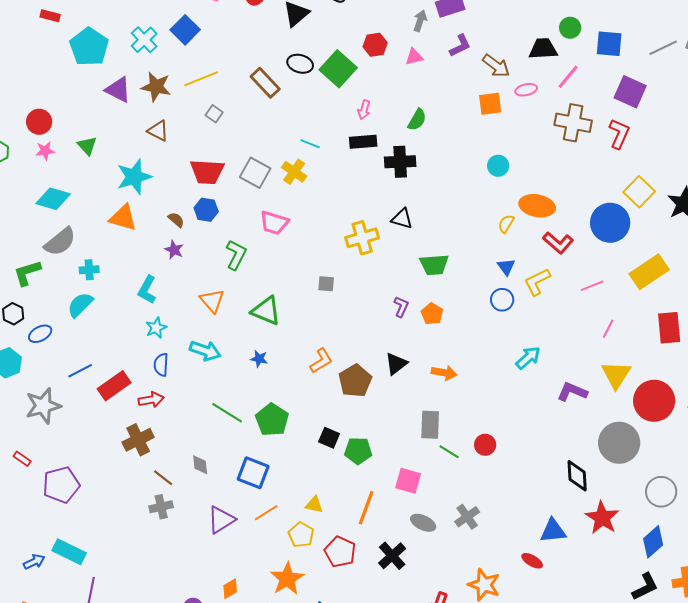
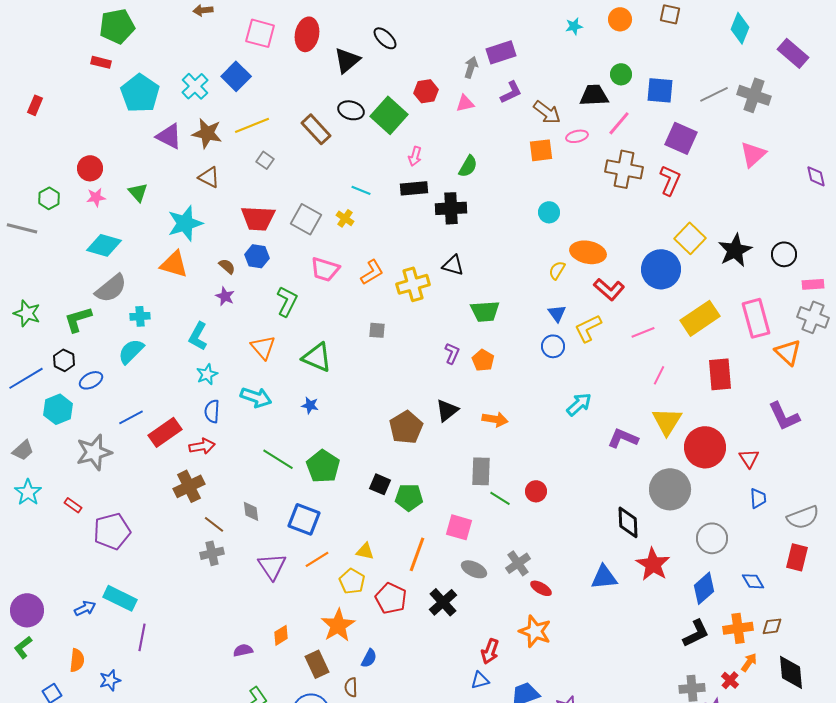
yellow cross: (294, 172) -> (345, 218), size x0.7
orange L-shape: (321, 361) -> (372, 272), moved
purple triangle: (221, 520) -> (272, 566), turned -32
red ellipse: (532, 561) -> (541, 588), moved

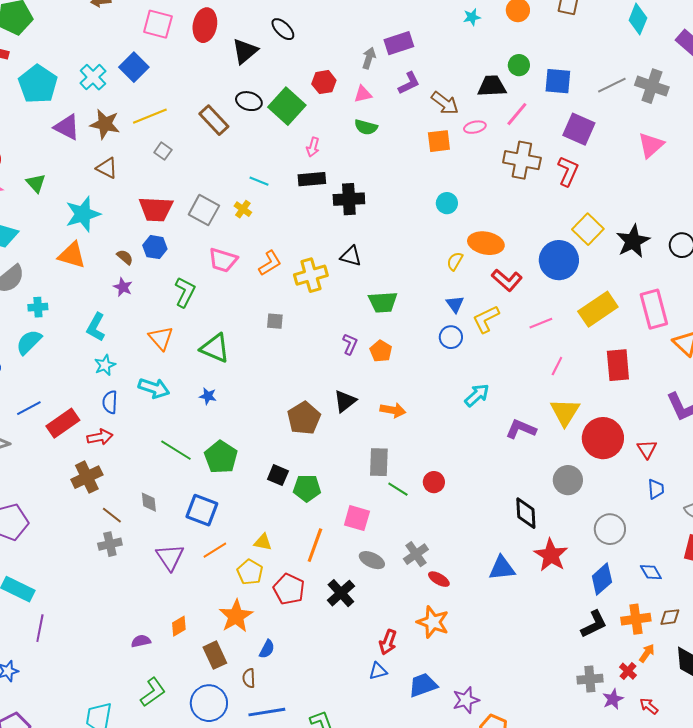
green semicircle: (468, 166) -> (366, 127), moved, turned 75
gray circle: (670, 489) -> (568, 480), size x0.7

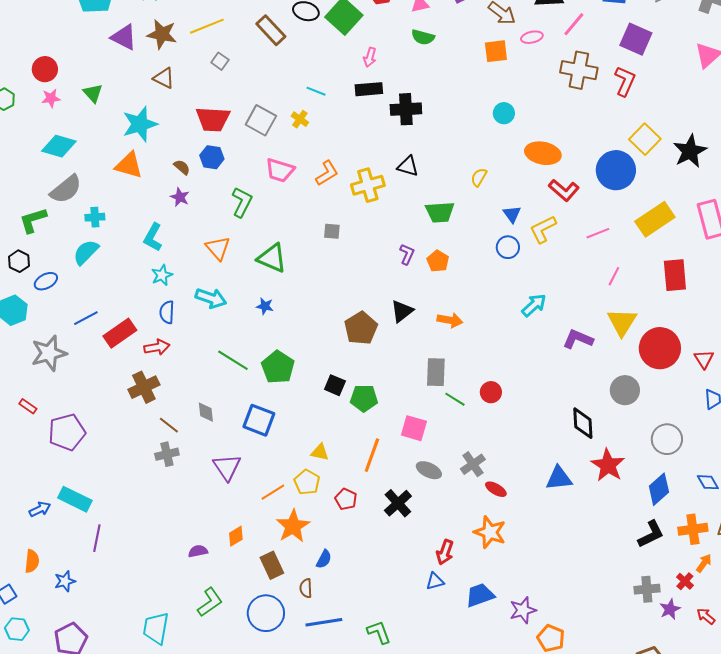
yellow semicircle: (455, 261) -> (479, 177), moved
orange line: (215, 550) -> (273, 492), moved
red pentagon: (289, 589) -> (346, 499), size x0.7

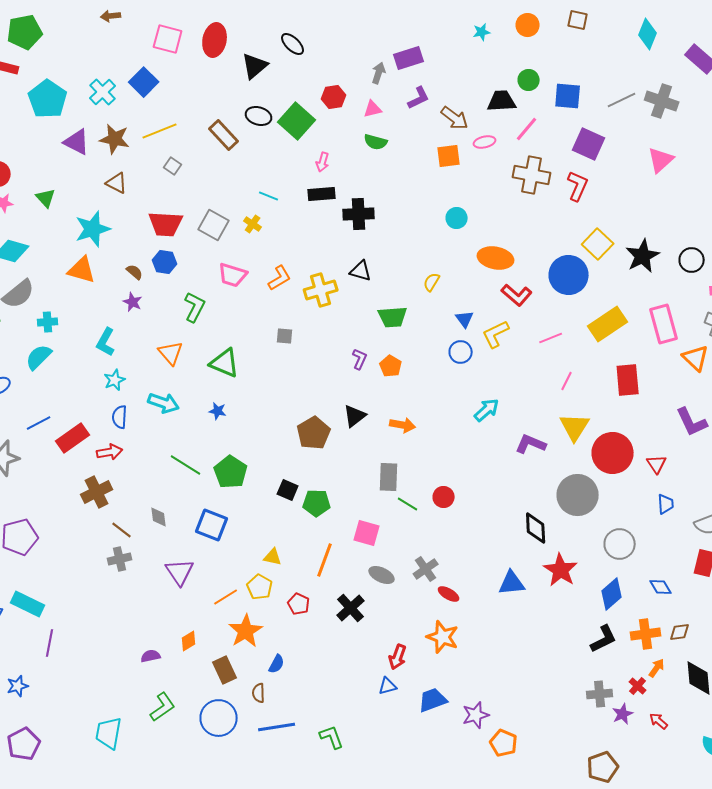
gray circle: (625, 390) -> (578, 495), size x1.4

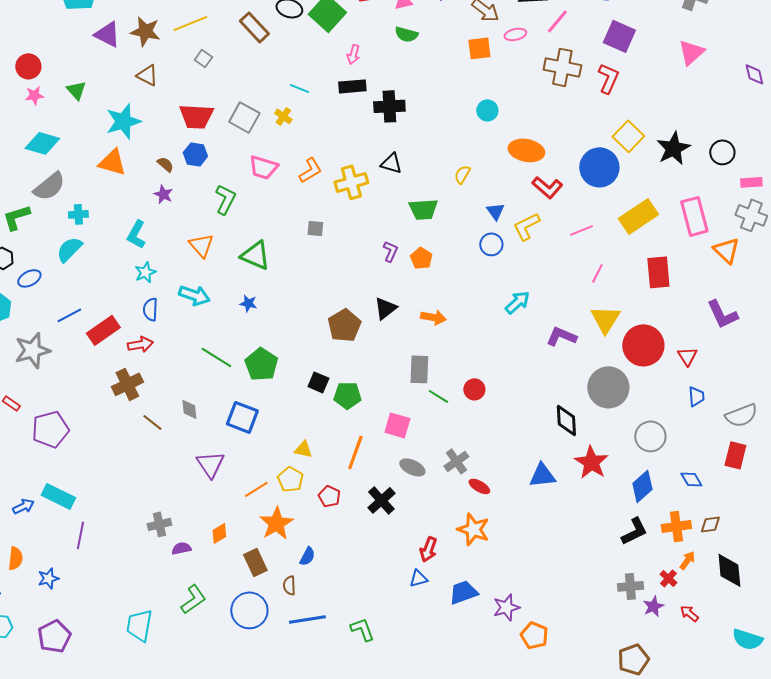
gray cross: (120, 559) -> (159, 524), moved

